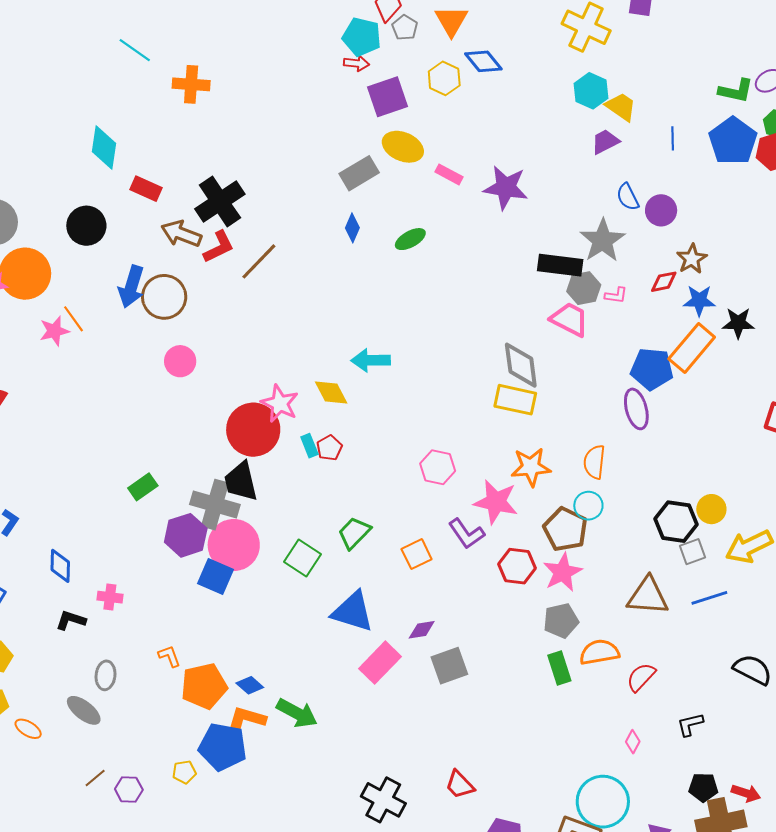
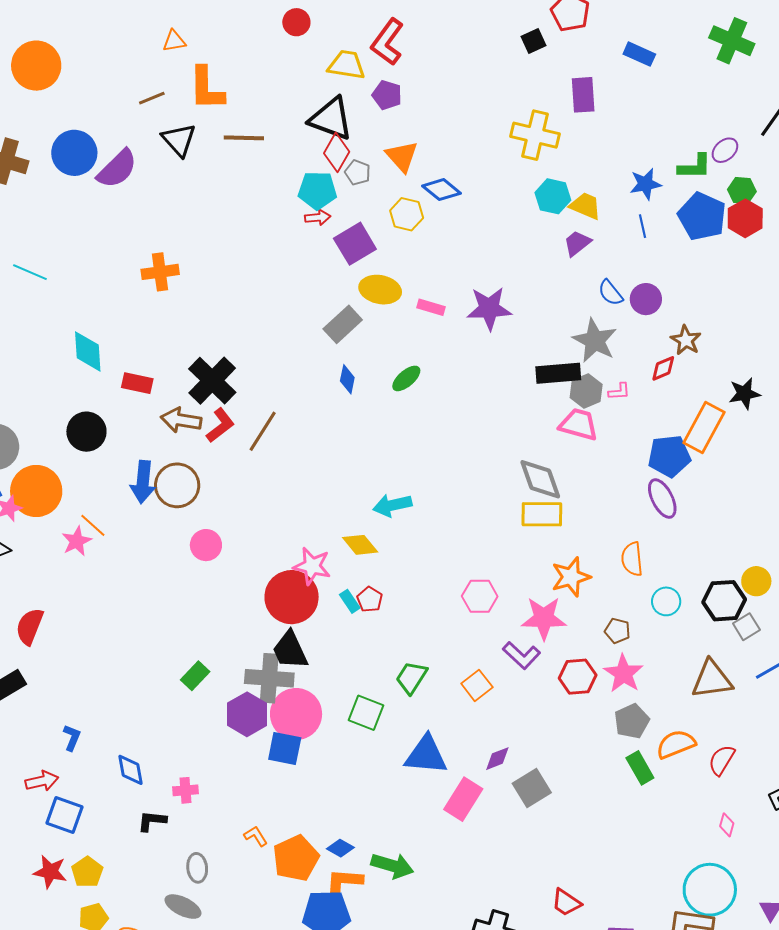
cyan line: (135, 50) -> (30, 272), moved
blue star: (699, 301) -> (645, 184), moved
cyan circle: (588, 506) -> (666, 601), moved
brown pentagon: (565, 529) -> (617, 631), size x0.6

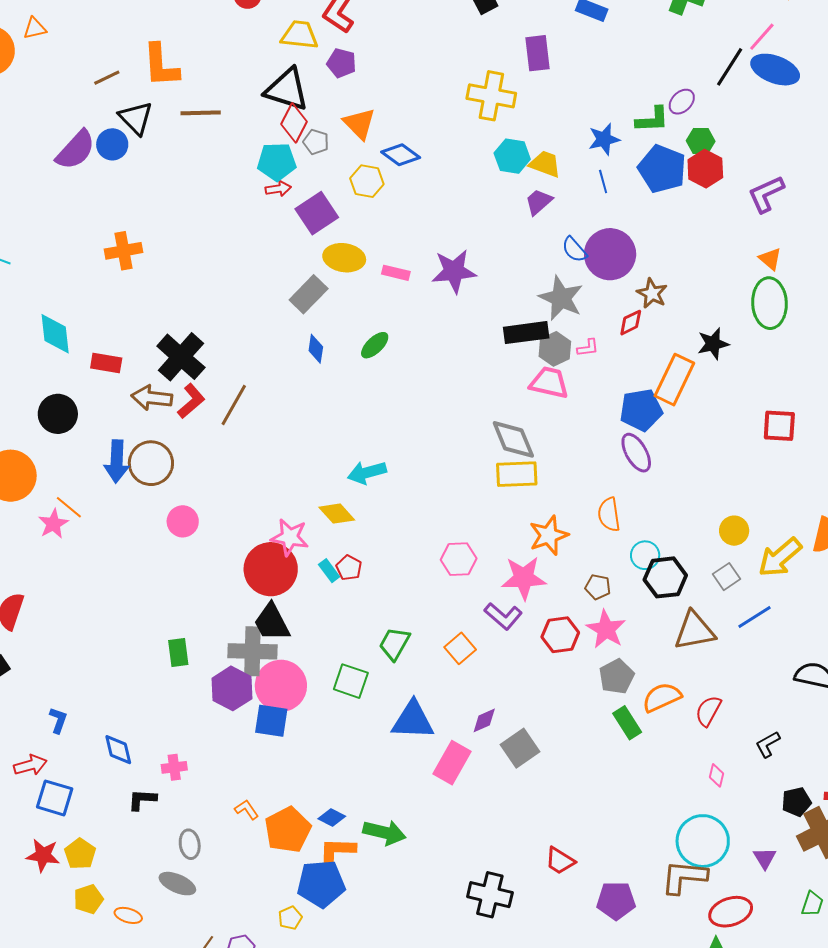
orange triangle: (174, 41) -> (35, 28), moved
blue circle: (74, 153) -> (112, 144), moved, size x0.7
purple circle: (646, 299) -> (610, 254), size x1.6
black hexagon: (724, 601) -> (665, 577), moved
green rectangle: (195, 676) -> (178, 652), turned -48

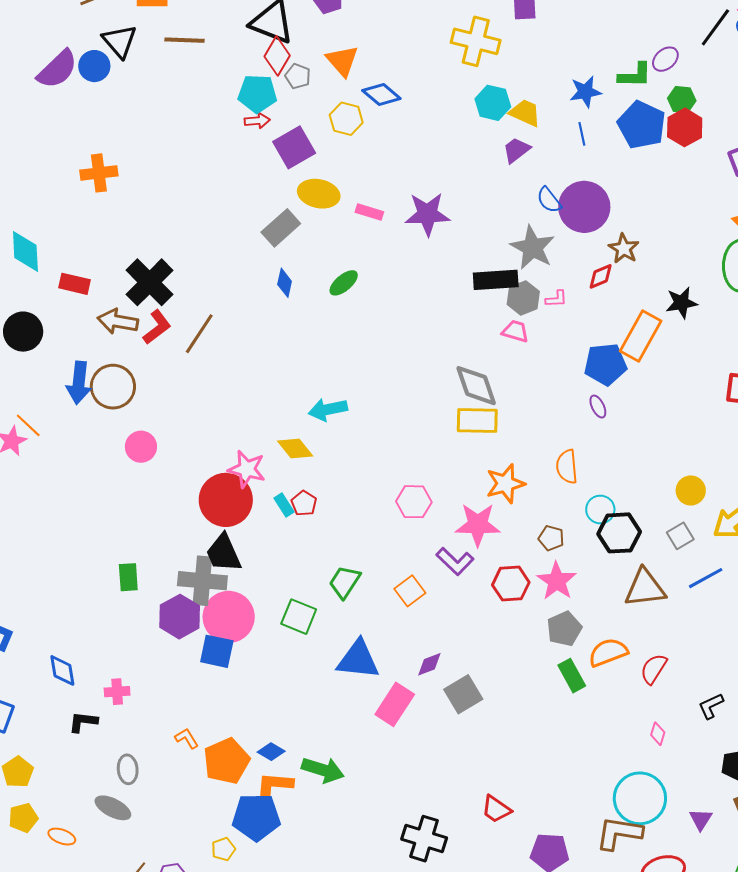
pink trapezoid: (549, 383) -> (515, 331), size x0.7
purple ellipse: (636, 453) -> (598, 407), size x0.6

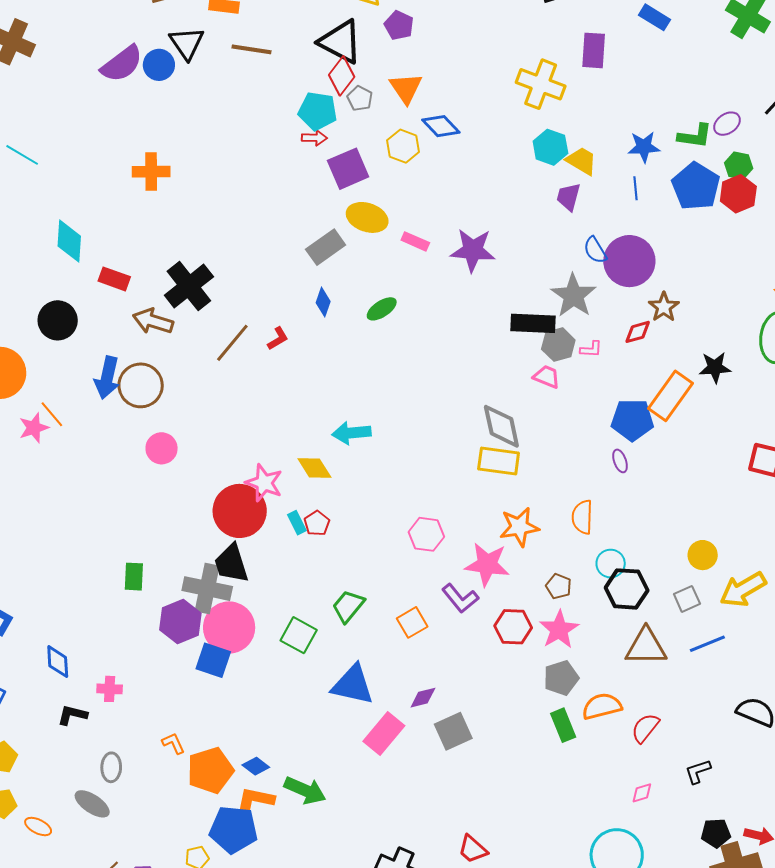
purple trapezoid: (516, 150) -> (568, 197), turned -44
red L-shape: (157, 327) -> (278, 339), moved, size x0.7
pink diamond: (658, 734) -> (642, 793), turned 50

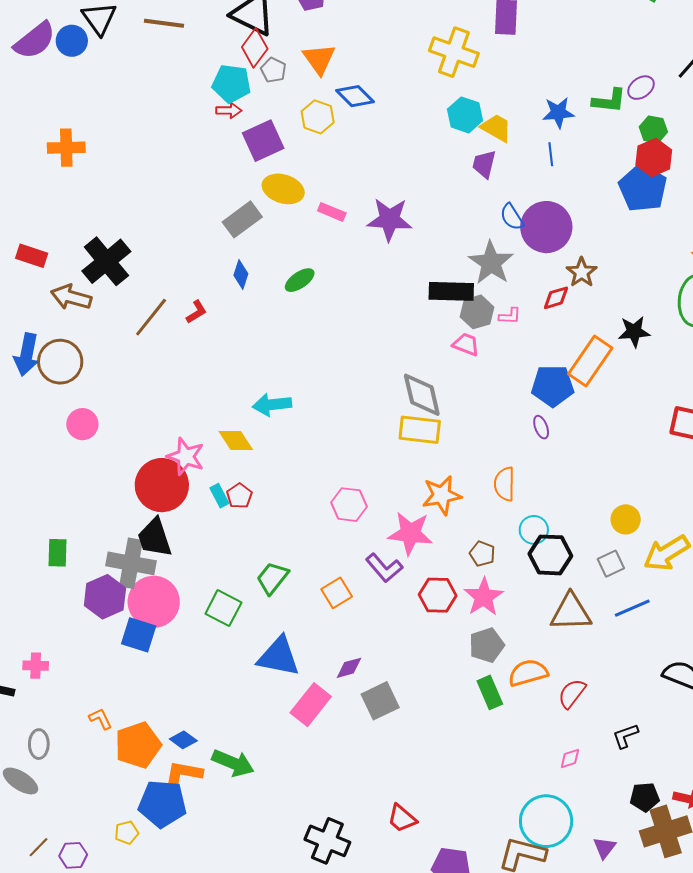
blue pentagon: (696, 186) -> (643, 188), moved

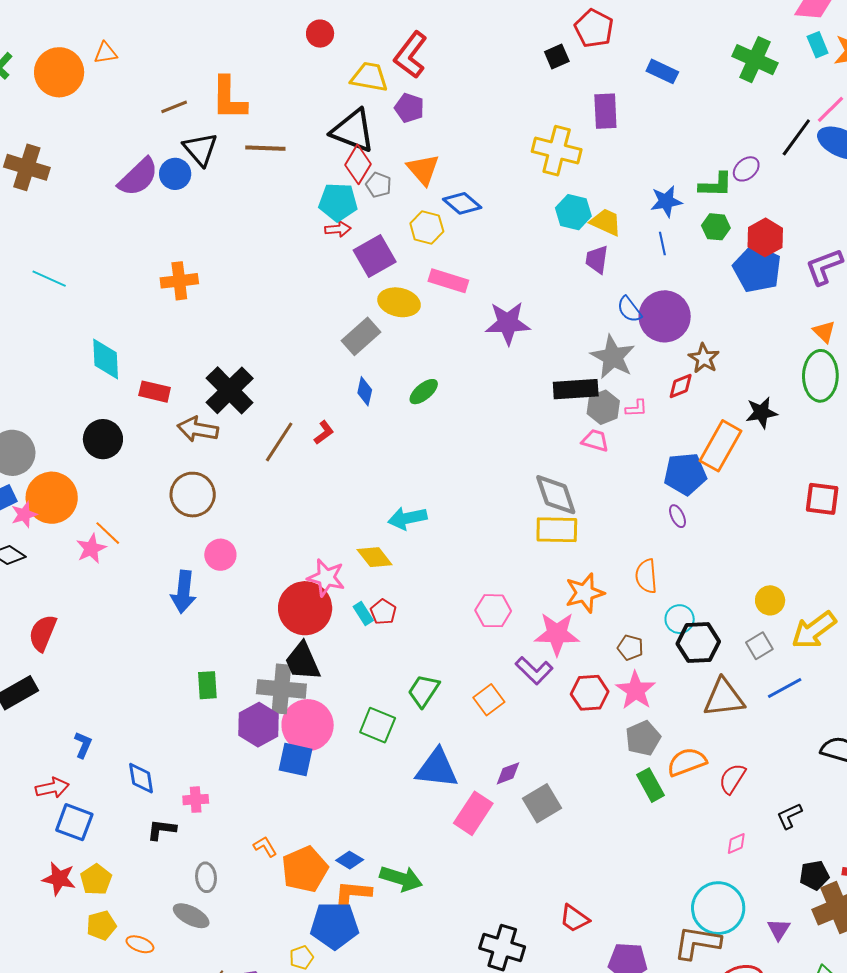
green hexagon: (653, 129) -> (716, 227), moved
pink rectangle: (332, 212) -> (448, 281), moved, size x1.4
blue arrow: (27, 355) -> (184, 592), moved

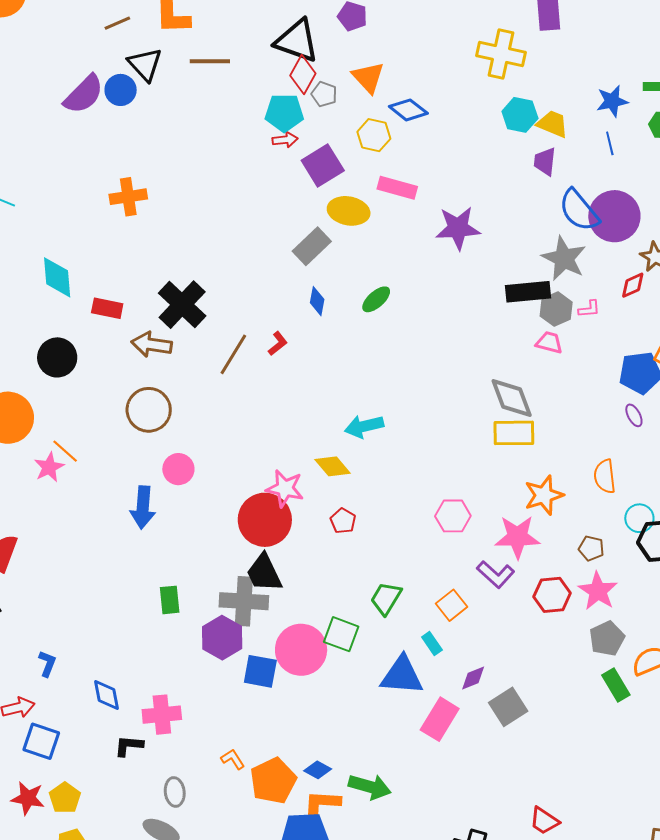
blue semicircle: (629, 309) -> (579, 210), size x1.6
cyan rectangle: (363, 613) -> (432, 644), moved
pink circle: (308, 725) -> (301, 650), moved
pink cross: (196, 800) -> (162, 715), size x1.5

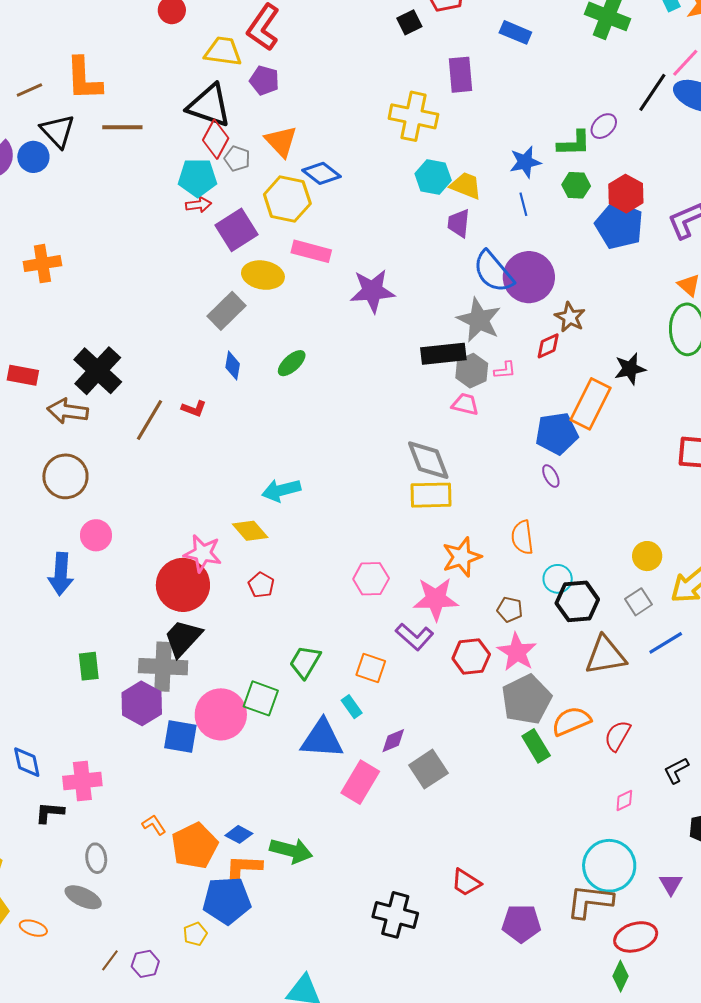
yellow hexagon: (374, 135) -> (287, 199), size x1.4
red L-shape: (278, 344) -> (194, 409), turned 60
black trapezoid: (264, 573) -> (183, 638), turned 69
orange square: (452, 605) -> (371, 668), turned -32
gray pentagon: (607, 639) -> (527, 699), size x1.4

